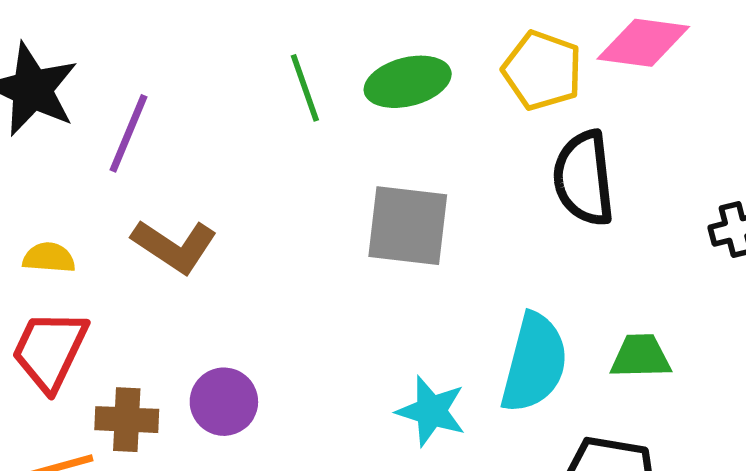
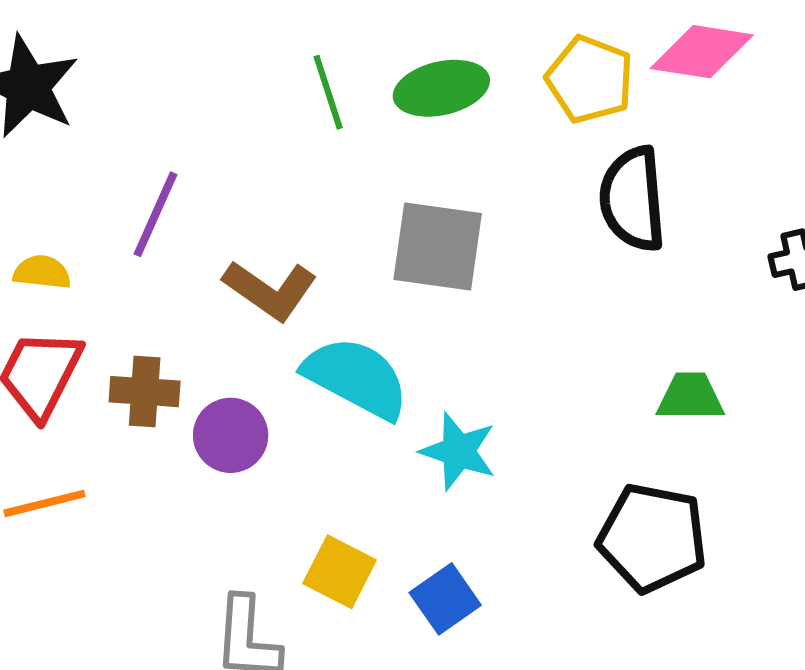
purple line: (129, 133) -> (156, 214), moved
brown L-shape: (174, 246) -> (270, 290), moved
cyan semicircle: (534, 363) -> (356, 378), moved, turned -78
brown cross: (127, 420) -> (145, 392), moved

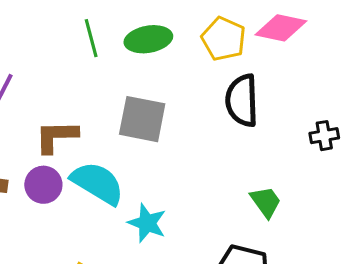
brown L-shape: (270, 290) -> (56, 136), turned 141
green trapezoid: (690, 397) -> (266, 202), turned 51
purple circle: (231, 435) -> (43, 185), moved

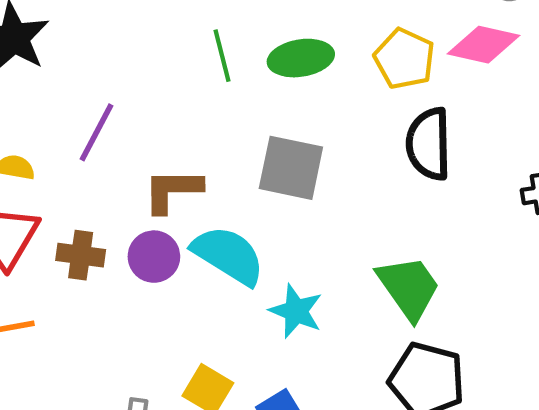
green trapezoid: (266, 202) -> (409, 288), moved, size x1.5

